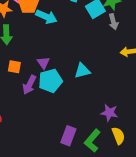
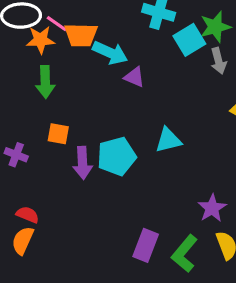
purple triangle: (43, 63) -> (134, 77), moved, turned -32
purple arrow: (29, 85) -> (83, 163), turned -30
purple star: (109, 113) -> (212, 208), turned 30

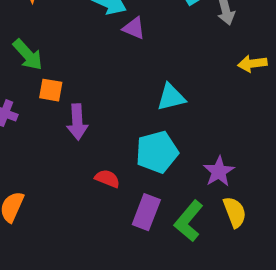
green arrow: (45, 82) -> (28, 55), moved, turned -40
cyan pentagon: (117, 156) -> (157, 152), moved
red semicircle: (28, 215) -> (107, 179), moved

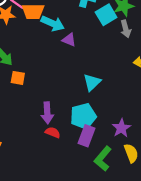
cyan triangle: (171, 97) -> (92, 82), turned -30
purple arrow: (77, 122) -> (47, 113), moved
purple rectangle: (146, 212) -> (86, 136), moved

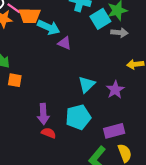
gray arrow: (126, 29) -> (119, 33), turned -70
purple star: (121, 128) -> (115, 90), moved
purple rectangle: (86, 136) -> (114, 131), moved, turned 54

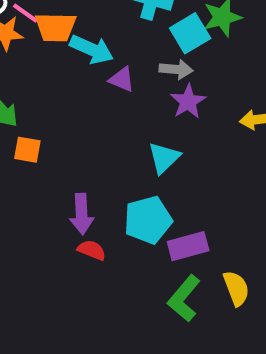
gray arrow: (119, 33) -> (176, 69), moved
purple star: (115, 90) -> (188, 102), moved
purple rectangle: (114, 131) -> (188, 246), moved

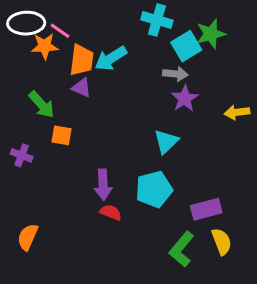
orange trapezoid: (56, 27) -> (82, 60), moved, turned -84
cyan arrow: (92, 49) -> (111, 58), turned 124
purple triangle: (122, 79) -> (82, 88), moved
purple rectangle: (188, 246) -> (206, 209), moved

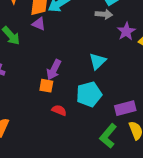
purple star: (185, 98) -> (126, 31), moved
orange square: (62, 135) -> (46, 86), moved
purple arrow: (103, 185) -> (54, 70), moved, turned 30

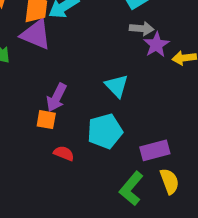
gray arrow: (104, 14) -> (142, 29), moved
purple triangle: (39, 24) -> (36, 34), size x1.6
cyan triangle: (97, 61) -> (117, 86), turned -30

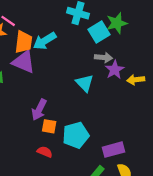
cyan triangle: (117, 86) -> (85, 83), moved
orange square: (46, 120) -> (49, 126), moved

